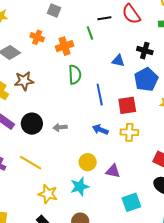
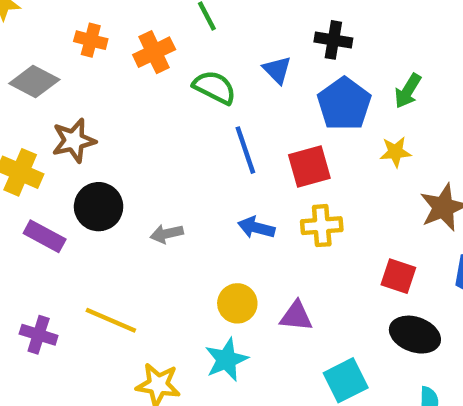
blue triangle: (118, 61) -> (277, 70), turned 40
green semicircle: (75, 75) -> (214, 87), moved, turned -54
black circle: (32, 124) -> (99, 207), moved

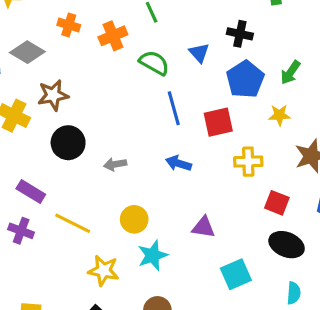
yellow cross: (322, 226) -> (248, 162), moved
purple rectangle: (45, 236) -> (31, 192), moved
yellow circle: (237, 303) -> (134, 219), moved

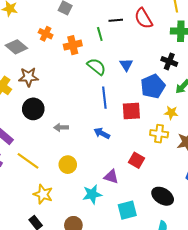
black cross: (240, 34) -> (169, 61), moved
yellow cross: (248, 162) -> (159, 134), moved
red square: (277, 203) -> (136, 160), moved
cyan star: (153, 255) -> (92, 194), moved

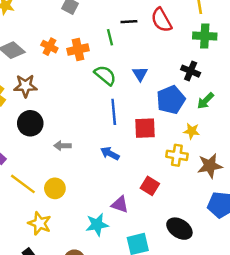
orange cross: (46, 34) -> (49, 47), moved
yellow circle: (68, 165) -> (55, 188), moved

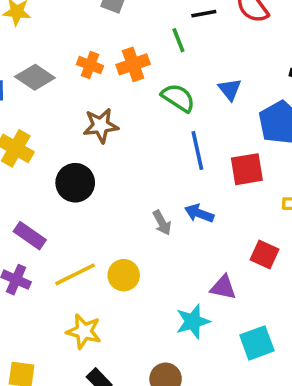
brown star: (25, 86) -> (101, 126), moved
gray arrow: (62, 146) -> (162, 223), moved, turned -112
yellow line: (23, 184) -> (75, 274), turned -56
yellow star: (40, 223) -> (84, 331), moved

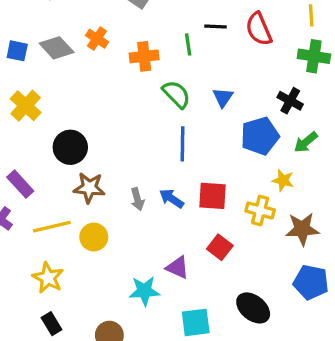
orange cross: (90, 65) -> (97, 39), moved
brown star: (101, 126) -> (89, 188), moved
red square: (247, 169) -> (212, 196), moved

